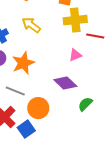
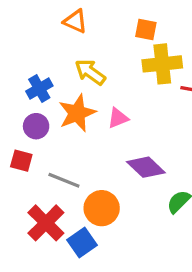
pink triangle: (75, 55) -> (118, 118), moved
orange star: (23, 63) -> (77, 113), moved

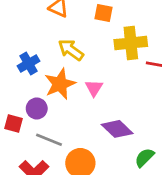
orange square: (146, 30) -> (104, 13), moved
pink triangle: (118, 118) -> (94, 88), turned -36
purple circle: (36, 126) -> (37, 108), moved

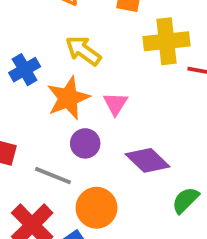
purple circle: (37, 108) -> (85, 143), moved

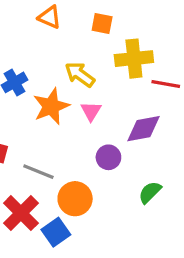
yellow arrow: (83, 51) -> (80, 74), moved
purple circle: (85, 143) -> (108, 157), moved
purple diamond: (148, 160) -> (143, 129), moved, turned -54

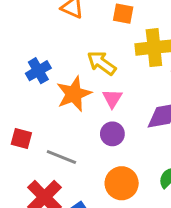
purple circle: (108, 157) -> (112, 134), moved
orange circle: (75, 199) -> (122, 183), moved

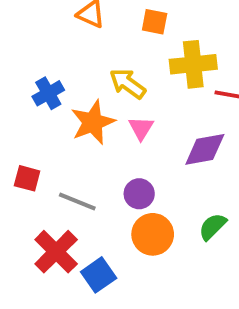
purple circle: (112, 134) -> (139, 194), moved

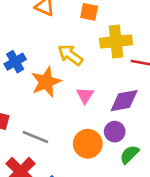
pink triangle: (141, 128) -> (85, 95), moved
purple circle: (139, 194) -> (115, 132), moved
orange circle: (153, 234) -> (88, 144), moved

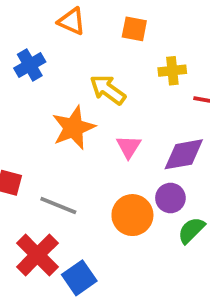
yellow cross: (116, 42) -> (172, 71), size x0.6
blue cross: (15, 62) -> (30, 65), moved

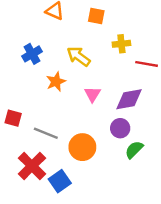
blue cross: (30, 65) -> (32, 54), moved
orange star: (74, 128) -> (56, 82), size x0.7
orange circle: (132, 215) -> (82, 147), moved

